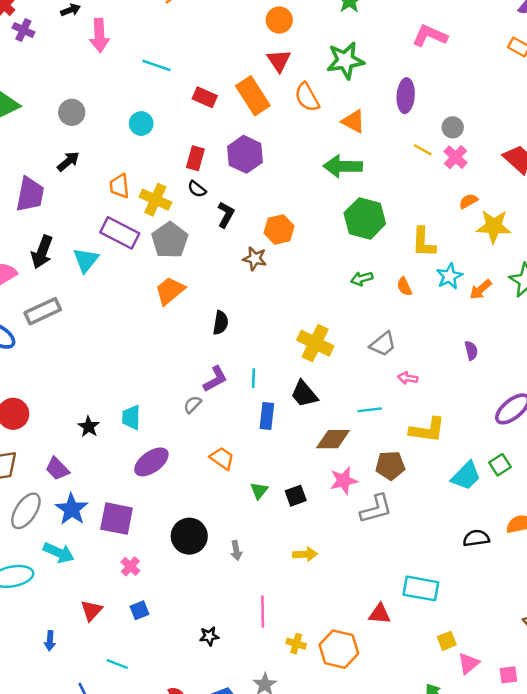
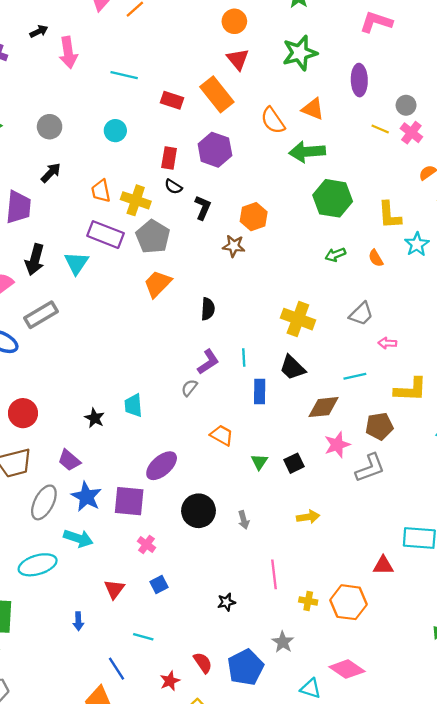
orange semicircle: (307, 97) -> (273, 120), moved
purple ellipse: (151, 462) -> (162, 466), moved

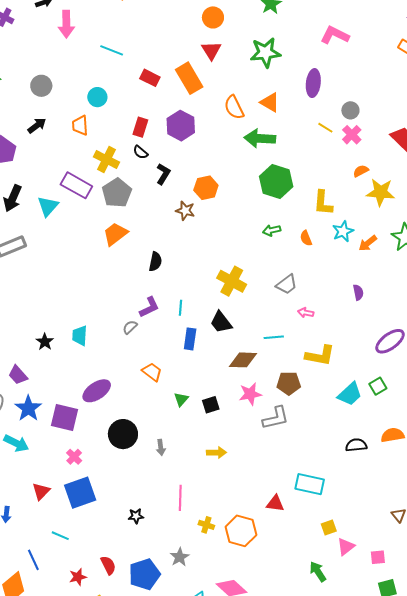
orange trapezoid: (101, 191) -> (80, 125), moved
blue square: (159, 584) -> (80, 493), size x2.0

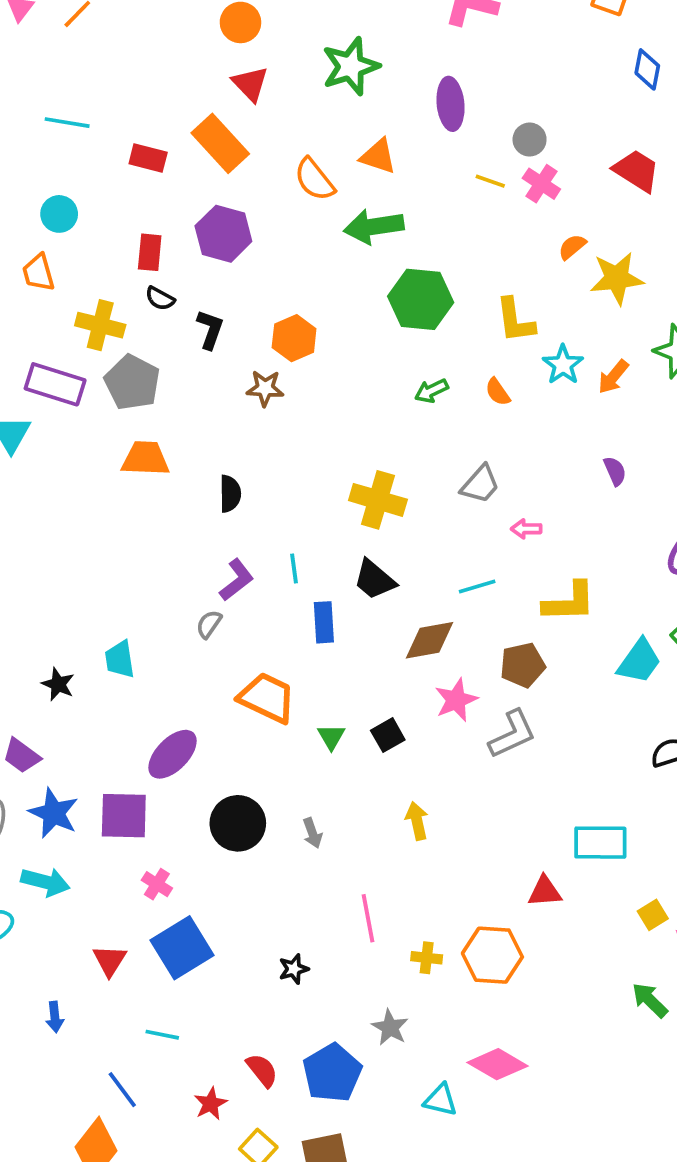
orange trapezoid: (115, 234) -> (145, 459), turned 52
orange trapezoid: (152, 372) -> (267, 698), size x1.5
yellow arrow: (216, 453) -> (417, 821), turned -90

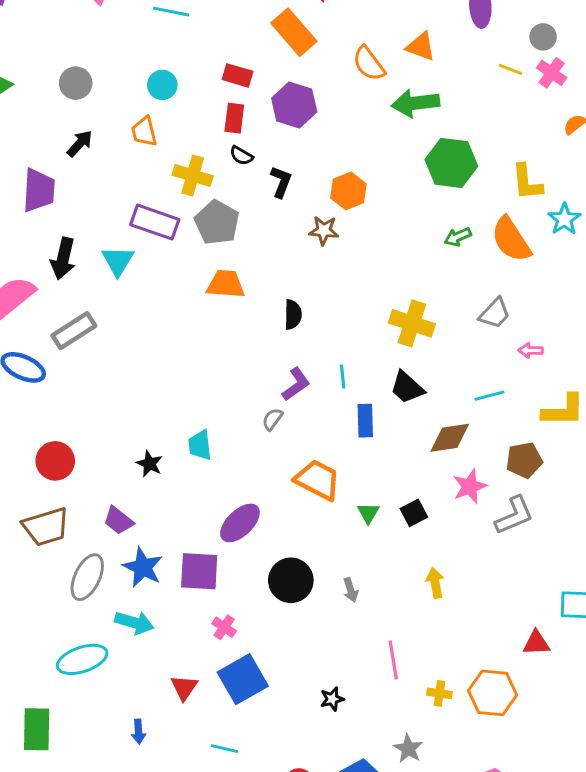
red rectangle: (148, 158) -> (238, 75), moved
orange semicircle: (498, 392) -> (511, 239), size x2.0

